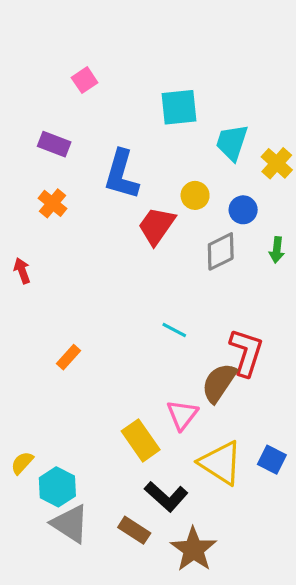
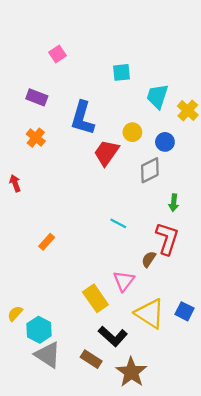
cyan square: (179, 107) -> (122, 72), size x0.7
green arrow: (277, 250) -> (174, 203), moved
brown semicircle: (219, 383) -> (149, 259), size x0.6

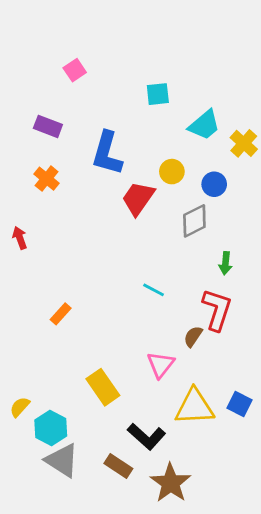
cyan trapezoid: (157, 96) -> (204, 125), turned -148
yellow rectangle: (95, 298) -> (103, 387), moved
yellow triangle: (150, 314) -> (194, 407), turned -36

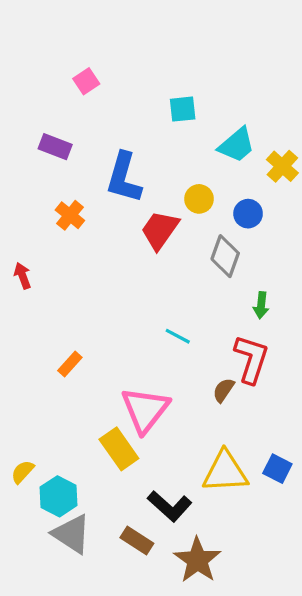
orange cross: (46, 179) -> (70, 215), moved
gray diamond: (194, 221) -> (225, 256), turned -44
pink triangle: (161, 365) -> (145, 410), moved, size x1.5

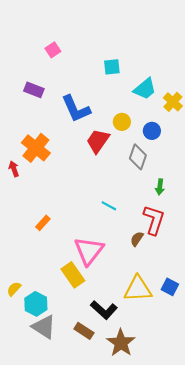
blue L-shape: (124, 178) -> (76, 109), turned -40
orange cross: (70, 215) -> (36, 148), moved, size x1.6

